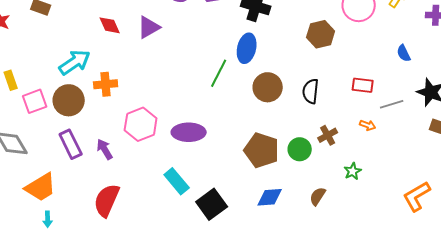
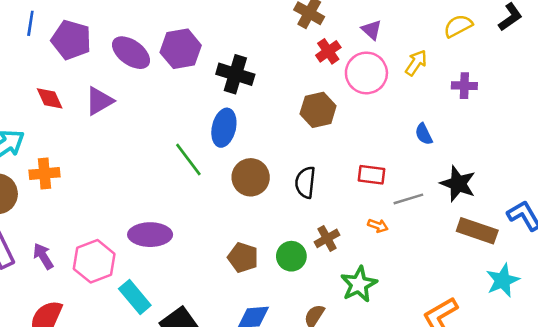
green line: (219, 73) -> (188, 160), turned -64
pink hexagon: (141, 124) -> (94, 261), moved
brown pentagon: (262, 150) -> (243, 257), size x0.7
green star: (353, 171) -> (359, 284), size x1.6

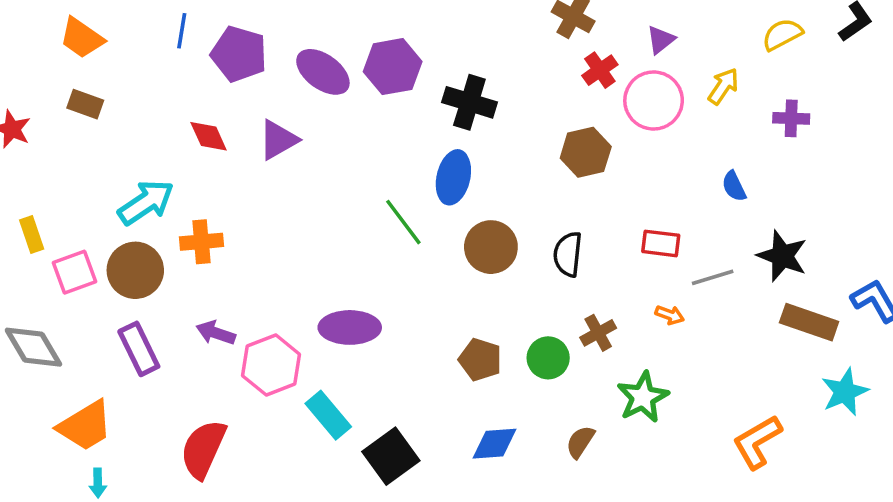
purple triangle: (372, 30) -> (661, 40), turned 40
purple arrow: (43, 256) -> (216, 333), moved, turned -40

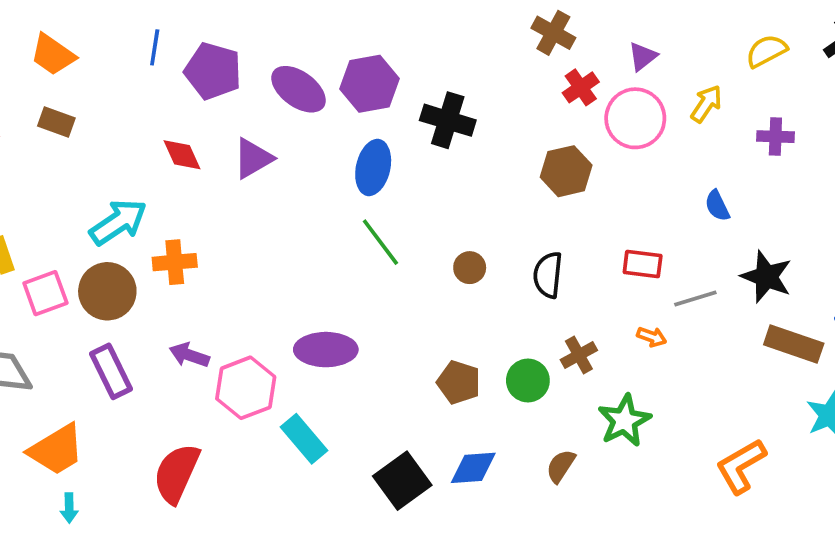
blue ellipse: (453, 177) -> (373, 167), moved
brown circle: (491, 247) -> (470, 268), size x0.6
black square: (391, 456) -> (402, 481), moved

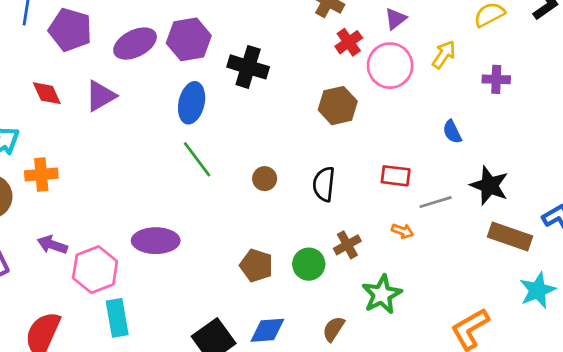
purple ellipse: (299, 89) -> (135, 44), turned -63
cyan rectangle: (304, 439) -> (117, 318), moved, turned 30

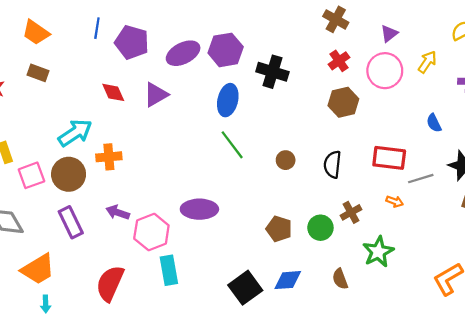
red cross: (349, 42) -> (339, 61), moved
red rectangle: (396, 176) -> (389, 158), size x1.4
brown semicircle: (334, 329) -> (340, 279), turned -54

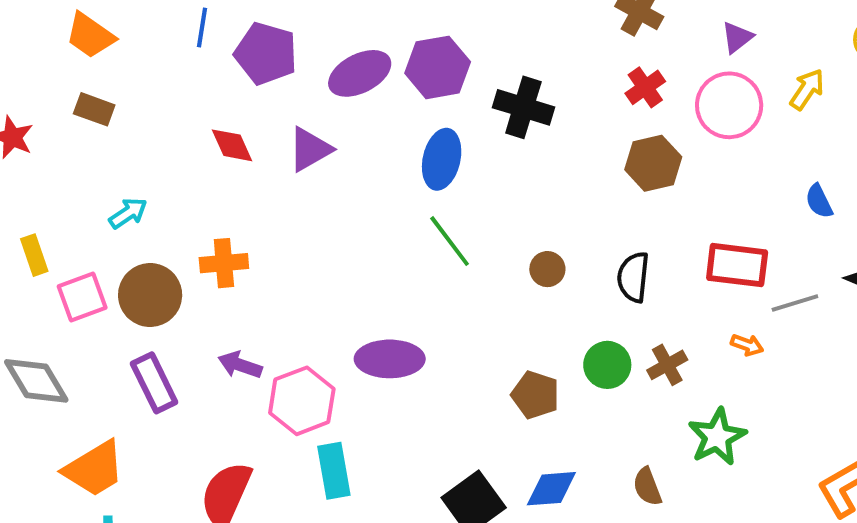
cyan arrow: (75, 133) -> (128, 213), moved, size x0.6
green circle: (320, 228) -> (607, 365), moved

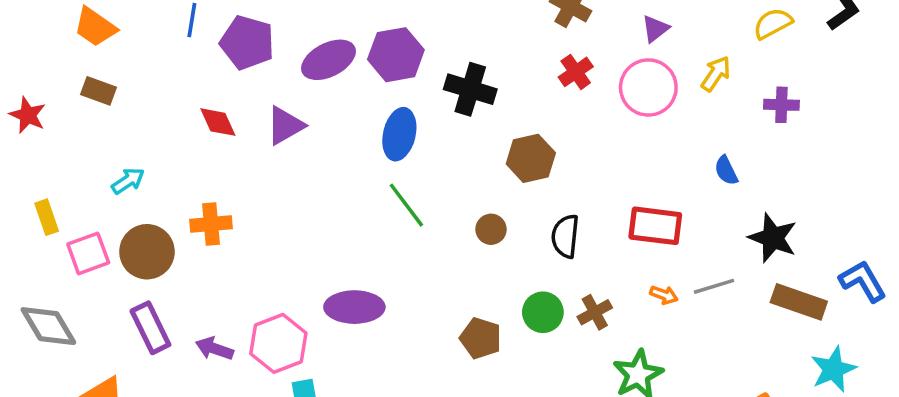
brown hexagon: (653, 163) -> (531, 158), moved
gray line: (795, 303) -> (714, 286), moved
purple arrow: (240, 365) -> (214, 349), moved

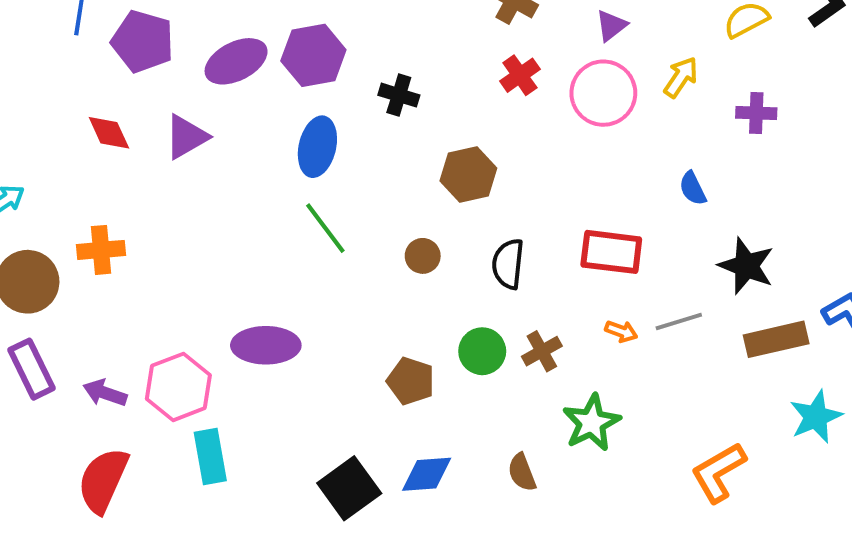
black cross: (470, 89) -> (399, 95), size x0.7
brown rectangle: (799, 302) -> (776, 339), turned -32

